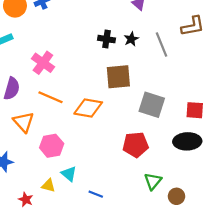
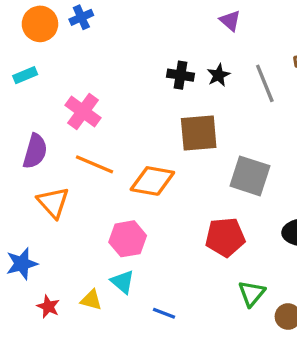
pink hexagon: (52, 146) -> (128, 239), moved
red star: (26, 200) -> (48, 307), moved

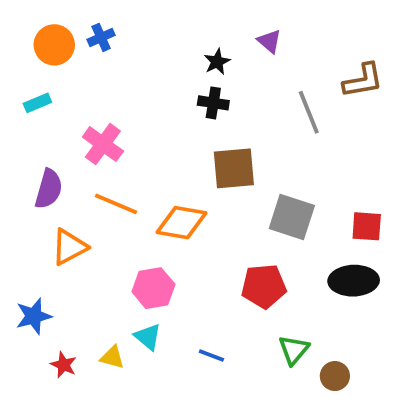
black star: (219, 75) -> (217, 62), moved
orange triangle: (53, 202) -> (69, 247), turned 44
blue line: (164, 313) -> (211, 355), moved

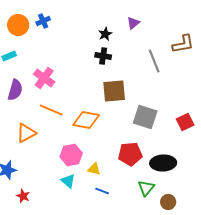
purple triangle: (269, 41) -> (133, 23), turned 40
purple semicircle: (49, 189) -> (15, 90), moved
red square: (367, 226) -> (185, 122), turned -30
black ellipse: (354, 281) -> (163, 163), moved
yellow triangle: (112, 357) -> (94, 169), moved

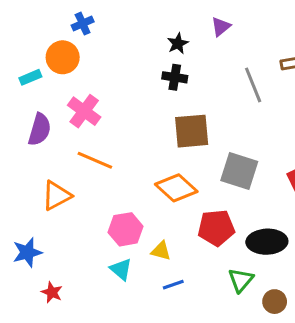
orange circle: (18, 25) -> (63, 57), moved
orange diamond: (86, 120) -> (176, 188), moved, turned 32
blue line: (102, 191) -> (173, 285), turned -40

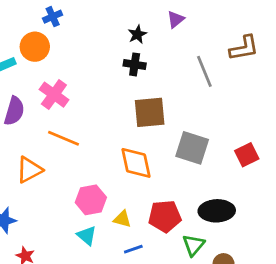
orange diamond: (176, 188) -> (136, 163), turned 36
red pentagon: (216, 228) -> (165, 216), moved

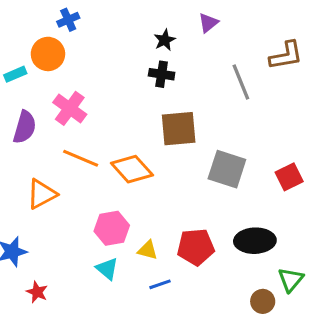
orange diamond: (136, 163) -> (132, 169), moved, turned -30
green triangle: (193, 245) -> (291, 280), moved

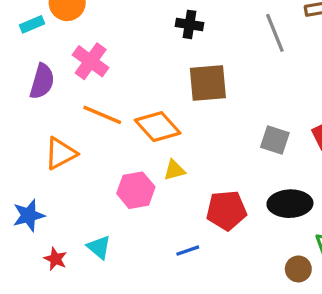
gray square: (227, 169) -> (275, 140), moved, size x0.7
yellow triangle: (148, 250) -> (174, 170), moved, turned -30
cyan triangle: (107, 269) -> (99, 247), moved

